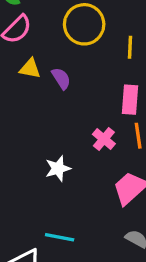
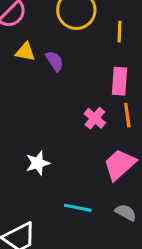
white star: (58, 168) -> (38, 163), moved
cyan line: (60, 237) -> (78, 208), moved

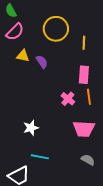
pink trapezoid: (120, 165) -> (84, 129), turned -135
cyan line: (78, 208) -> (40, 157), moved

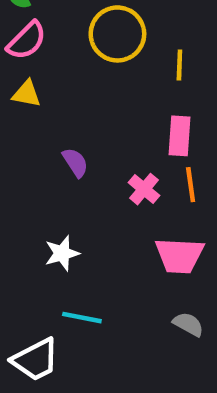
yellow triangle: (23, 56) -> (27, 94), moved
purple semicircle: (42, 62) -> (75, 162), moved

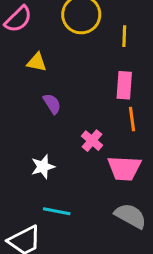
yellow triangle: (27, 94) -> (37, 62), moved
pink cross: (144, 189) -> (92, 141), moved
gray semicircle: (188, 324) -> (130, 216), size x1.5

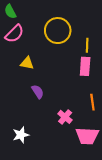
pink rectangle: (124, 85) -> (85, 66), moved
white star: (43, 167) -> (21, 135), moved

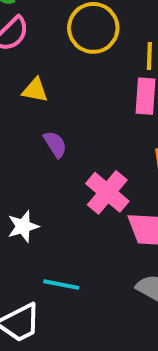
pink cross: (65, 117) -> (107, 192), size x1.5

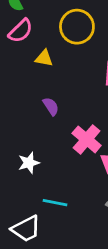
yellow triangle: (35, 90) -> (44, 58), moved

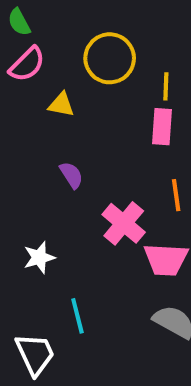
cyan line: (55, 203) -> (77, 316), turned 65
white trapezoid: (26, 229) -> (35, 354), turned -88

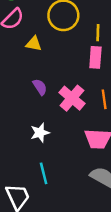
pink cross: (124, 223) -> (72, 98), moved
white star: (39, 258) -> (40, 133), moved

